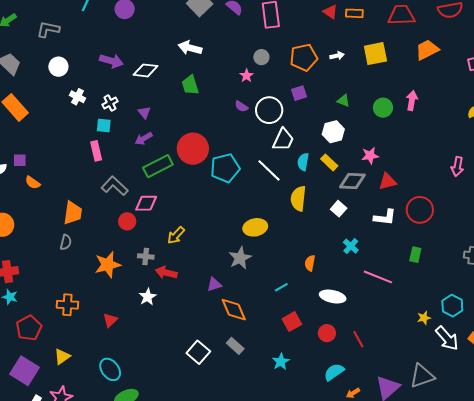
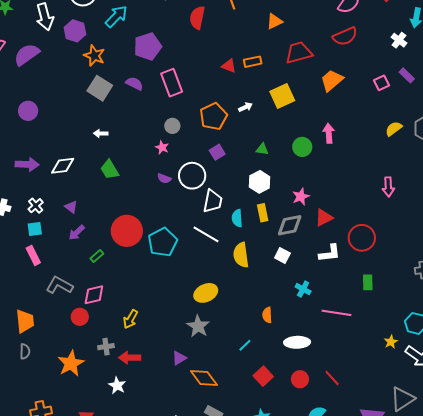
white arrow: (190, 48) -> (101, 133), size x0.6
yellow rectangle: (329, 162) -> (263, 213), turned 48
green rectangle: (158, 166) -> (97, 256), size x0.5

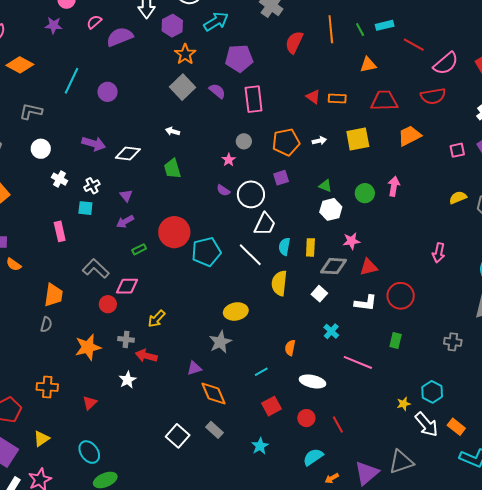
white hexagon: (260, 182) -> (331, 209), moved
pink rectangle: (33, 255) -> (60, 231), moved

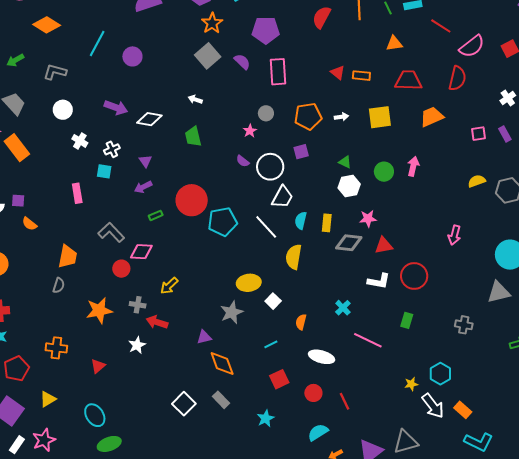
red semicircle: (433, 96) -> (457, 78), turned -70
white square: (319, 294) -> (273, 301), moved

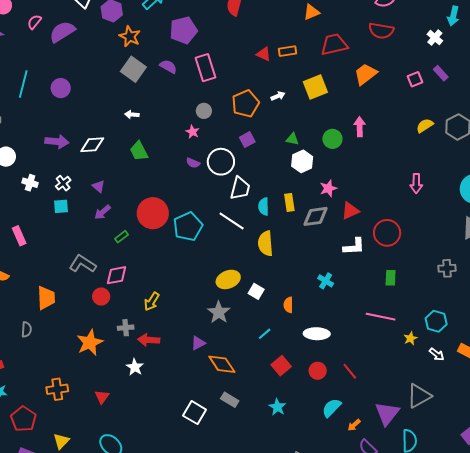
red semicircle: (457, 78) -> (381, 31), turned 100
pink rectangle: (77, 193) -> (19, 236), moved
gray semicircle: (59, 285) -> (26, 329), moved
pink line: (368, 340) -> (381, 317), moved
white arrow: (433, 406) -> (437, 354), size x0.6

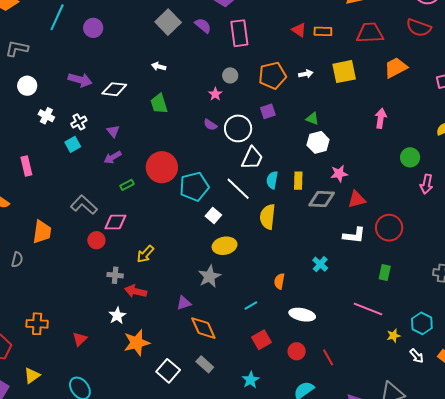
green circle: (332, 139) -> (410, 157), moved
cyan square: (61, 206) -> (73, 144), turned -35
white square: (256, 291) -> (213, 215), moved
orange star: (90, 343) -> (137, 343), moved

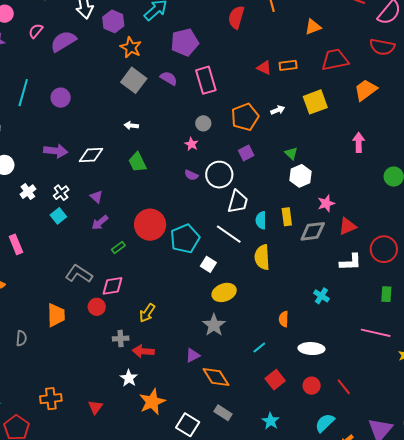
white cross: (46, 116) -> (28, 192), turned 35
green triangle: (312, 119) -> (291, 153), turned 32
orange trapezoid: (42, 232) -> (56, 315), moved

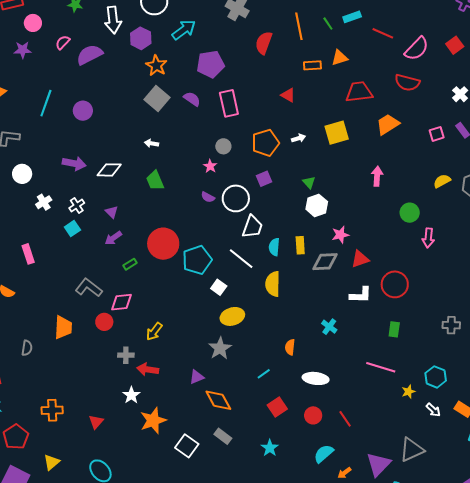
orange rectangle: (288, 65) -> (312, 65), moved

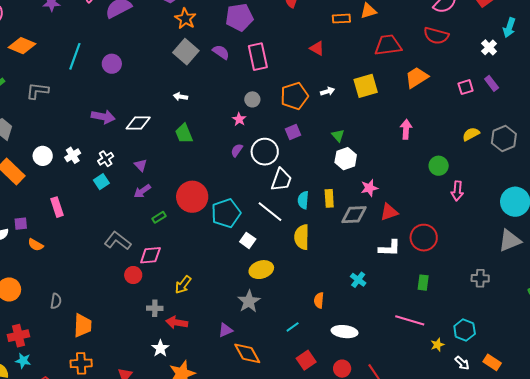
white circle: (22, 174) -> (43, 156), moved
purple semicircle: (208, 197) -> (237, 150), turned 96
orange trapezoid: (63, 327) -> (83, 325), moved

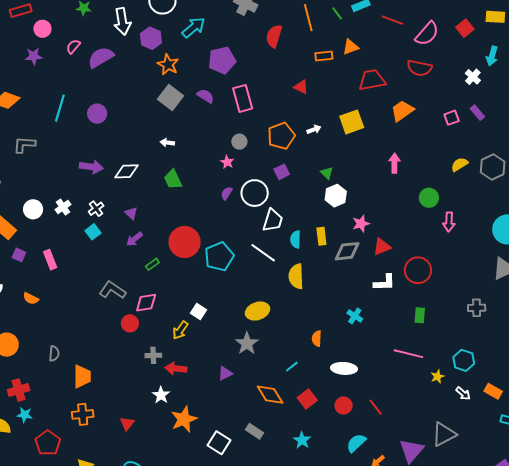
purple square: (21, 224) -> (19, 255), moved, turned 32
white square: (248, 240) -> (198, 311), moved
orange diamond: (247, 353) -> (270, 395), moved

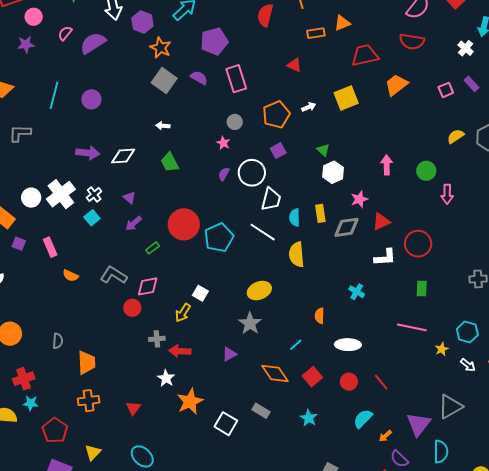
pink arrow: (394, 163) -> (387, 165), moved
white cross: (63, 207) -> (61, 194), size x1.8
orange semicircle: (31, 298) -> (71, 276), moved

